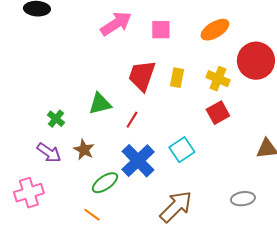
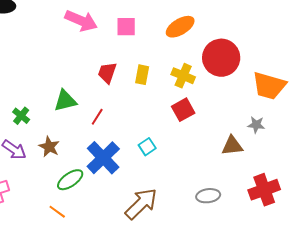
pink arrow: (116, 24) -> (81, 21), turned 56
red trapezoid: (142, 76) -> (107, 73), size x0.7
cyan square: (182, 150) -> (147, 147), size x0.7

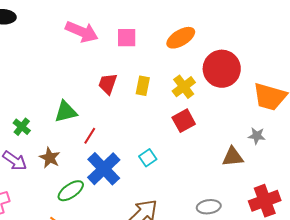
yellow cross: (183, 76) -> (184, 87), turned 30
red line: (97, 117) -> (90, 136), moved

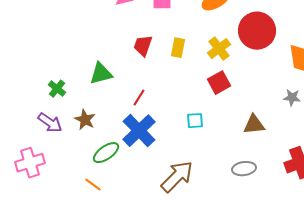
red line: (90, 136) -> (139, 98), moved
brown triangle: (233, 157) -> (254, 125), moved
cyan square: (148, 158) -> (195, 121), moved, turned 30

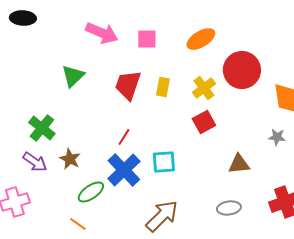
red trapezoid: (143, 46) -> (128, 85), size x1.4
green triangle: (101, 74) -> (73, 76), moved, turned -30
green cross: (57, 89) -> (42, 128), size x1.5
cyan square: (195, 121) -> (164, 162), moved, size x1.4

